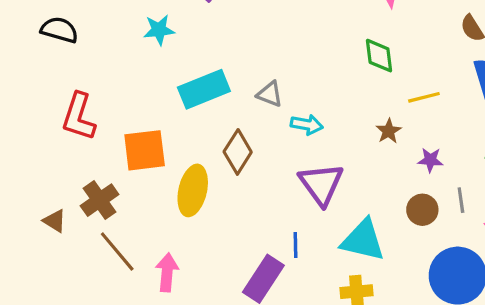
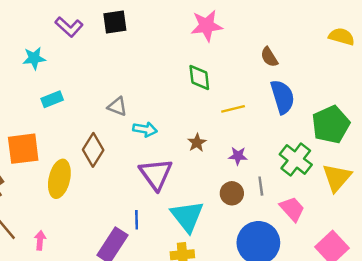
cyan rectangle: (204, 89) -> (52, 99), moved, size x0.6
brown star: (389, 131) -> (197, 143), moved
cyan triangle: (363, 240) -> (187, 216), turned 39
pink arrow: (167, 272) -> (40, 240), size x0.7

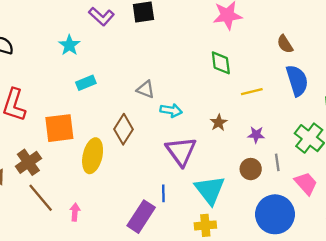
cyan star: (34, 58) -> (69, 45), turned -30

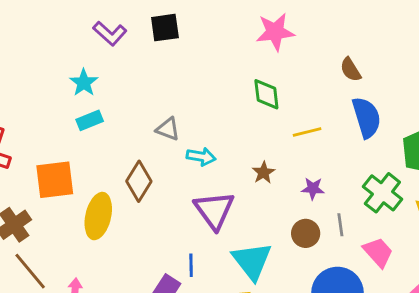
cyan star: (69, 45) -> (84, 83), moved

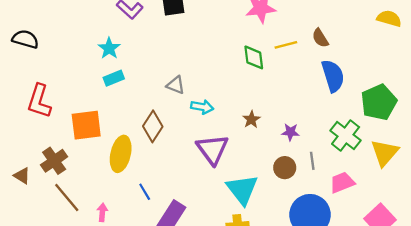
yellow line: (307, 132) -> (286, 45), moved
pink trapezoid: (378, 252) -> (342, 183), turned -70
blue line: (191, 265) -> (145, 192), moved, turned -30

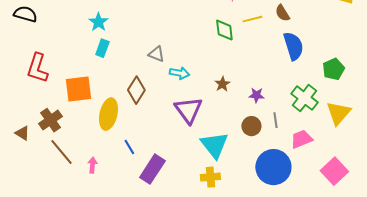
cyan rectangle: (114, 78) -> (102, 48), turned -48
green pentagon: (379, 102) -> (333, 69), size x0.7

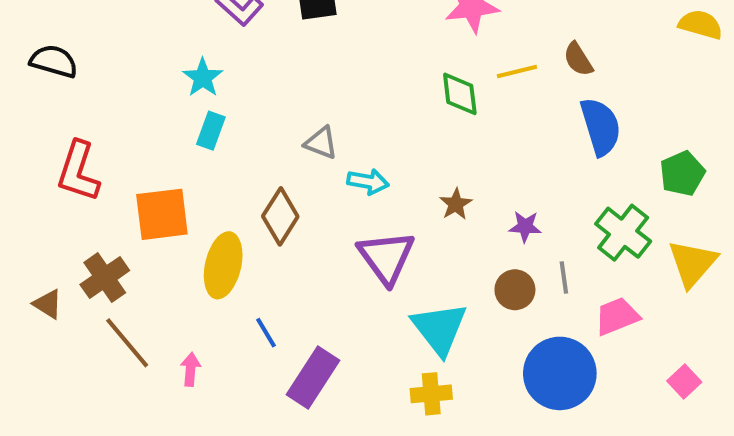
pink square: (334, 171) -> (684, 382), size x0.6

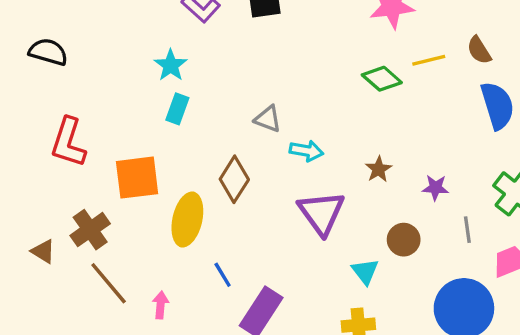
green diamond: (460, 94) -> (382, 79), turned -42
brown circle: (515, 290) -> (404, 240), moved
cyan triangle: (439, 329) -> (365, 271), size x0.6

